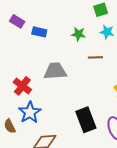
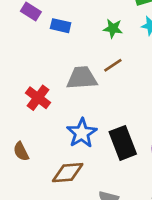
brown line: (95, 57) -> (113, 65), moved, turned -32
blue star: (30, 112) -> (82, 133), moved

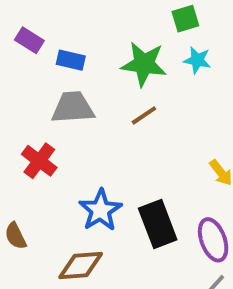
green star: (113, 28) -> (144, 64), size x1.6
gray trapezoid: (82, 78) -> (73, 107), moved

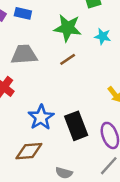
blue rectangle: (71, 60) -> (23, 13), moved
cyan star: (197, 60) -> (103, 36), moved

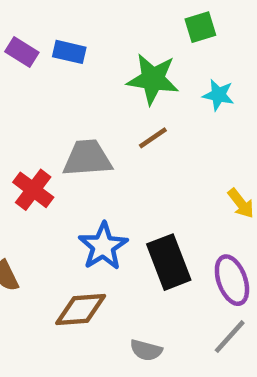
gray trapezoid: (24, 55) -> (87, 158), moved

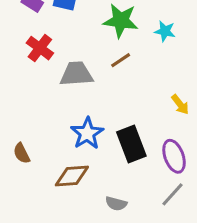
red cross: (33, 190) -> (40, 48), moved

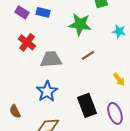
cyan star: (165, 31) -> (119, 31), moved
brown line: (121, 60) -> (88, 55), moved
blue star: (87, 133) -> (47, 91), moved

